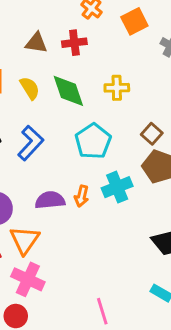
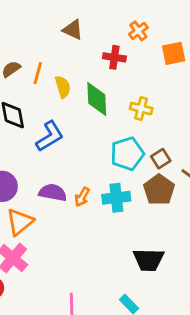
brown triangle: (36, 43) -> (73, 30), moved
cyan pentagon: (93, 141) -> (127, 154), moved

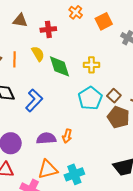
brown triangle: (73, 30) -> (20, 20), moved
red cross: (114, 57) -> (48, 29), moved
yellow semicircle: (63, 87) -> (38, 54), moved
cyan cross: (116, 198) -> (74, 174), moved
orange triangle: (20, 222) -> (48, 169), moved, turned 40

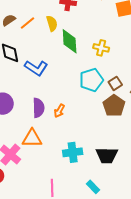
orange line: (14, 59) -> (28, 23), turned 35
blue L-shape: (34, 100) -> (36, 68), turned 65
purple semicircle: (46, 138) -> (39, 108), turned 78
cyan cross: (74, 174) -> (73, 152), moved

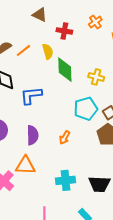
blue L-shape: (36, 68) -> (31, 95), turned 140
orange arrow: (59, 111) -> (65, 138), moved

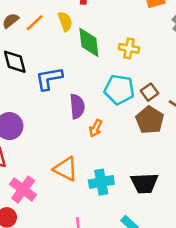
cyan pentagon: (86, 109) -> (119, 90), turned 30
purple semicircle: (33, 135) -> (77, 106), moved
orange triangle: (25, 165) -> (66, 169), moved, turned 30

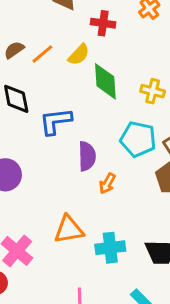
yellow semicircle: (65, 21) -> (79, 55), turned 60
orange triangle: (66, 169) -> (69, 230), turned -40

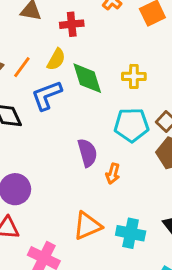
blue L-shape: (56, 121) -> (47, 95), moved
cyan cross: (110, 248) -> (131, 233), turned 32

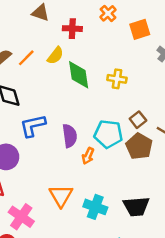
blue L-shape: (47, 95) -> (33, 126), moved
cyan pentagon: (131, 125) -> (108, 134), moved
orange triangle: (87, 226) -> (61, 196), turned -45

